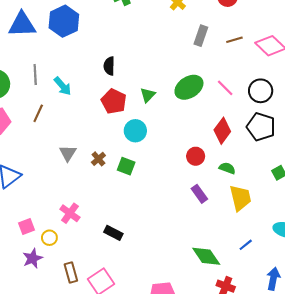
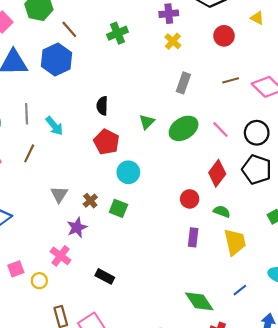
gray rectangle: (201, 36) -> (183, 83), moved
green triangle: (148, 95) -> (147, 122), moved
purple rectangle: (199, 194) -> (193, 237), turned 42
purple star: (33, 258) -> (77, 227), moved

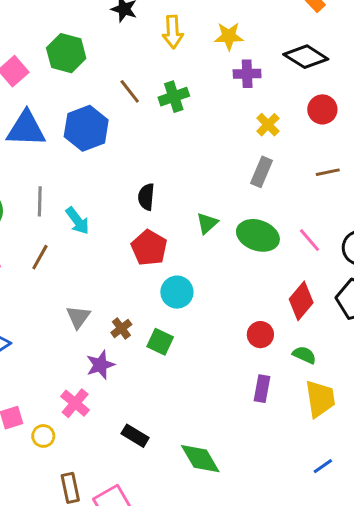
brown line: (69, 29) -> (130, 91), moved
yellow cross: (173, 41) -> (268, 125), moved
green ellipse: (184, 128) -> (258, 235), turned 48
green diamond: (199, 301) -> (200, 459), moved

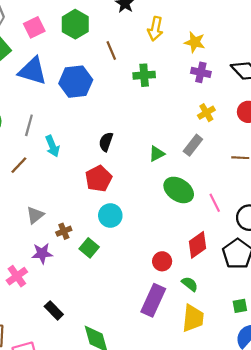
brown line: (130, 91) -> (111, 51), moved
green triangle: (207, 223) -> (157, 154), moved
purple rectangle: (262, 389) -> (153, 300), size x1.6

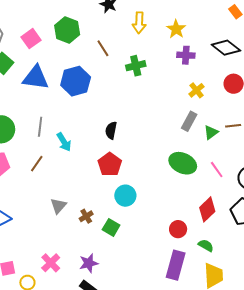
yellow star: (195, 42) -> (176, 29), turned 30
green triangle: (157, 154) -> (211, 132), moved
purple star: (42, 253) -> (89, 263), moved

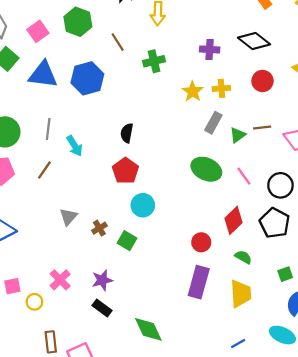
yellow star: (176, 29) -> (193, 91), moved
yellow cross: (196, 90) -> (221, 88), turned 35
green semicircle: (206, 245) -> (243, 257), moved

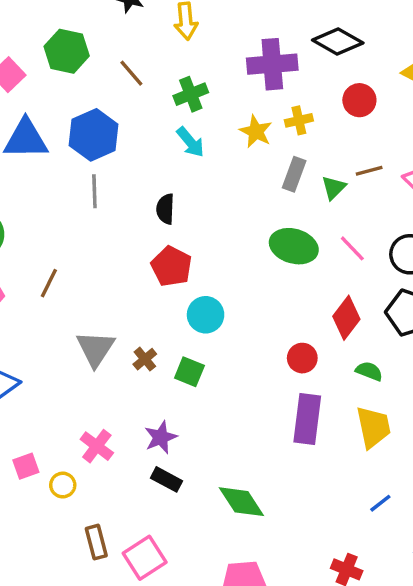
purple cross: (210, 49) -> (272, 64), size x1.6
gray line: (48, 129) -> (94, 191), moved
cyan arrow: (75, 146) -> (190, 142), moved
gray triangle: (68, 217) -> (95, 349), size x1.4

